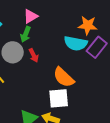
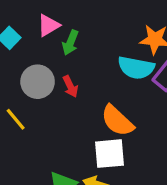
pink triangle: (31, 16) -> (48, 25), moved
green arrow: (26, 34) -> (70, 43), moved

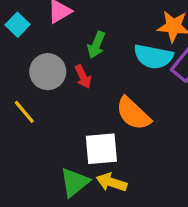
green arrow: (70, 43) -> (96, 45), moved
white square: (109, 154) -> (101, 149), moved

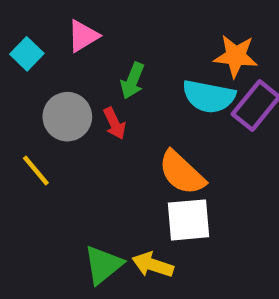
white square: (101, 149) -> (189, 220), moved

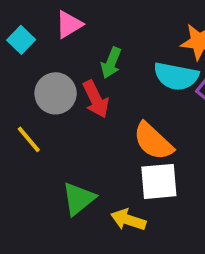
red arrow: (114, 123) -> (96, 99), size x1.4
green triangle: (103, 265) -> (78, 199), moved

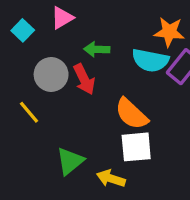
green arrow: (111, 63) -> (97, 49), turned 70

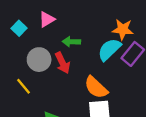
cyan semicircle: (150, 60) -> (109, 49), turned 125

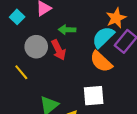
orange star: (123, 29) -> (116, 18), turned -30
orange semicircle: (96, 87) -> (101, 62), moved

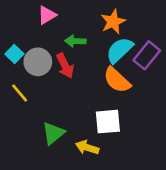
cyan square: (17, 17) -> (14, 54), moved
orange star: (116, 18) -> (113, 22), moved

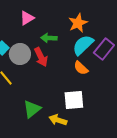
orange semicircle: (117, 80) -> (81, 68), size x0.7

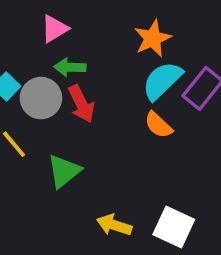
green arrow: (49, 38) -> (70, 67), moved
white square: (74, 100) -> (174, 227), moved, turned 30
green triangle: (32, 109) -> (64, 171), moved

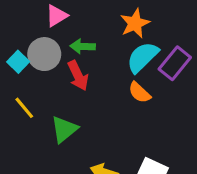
green arrow: (70, 67) -> (83, 46), moved
gray circle: (41, 98) -> (44, 54), moved

